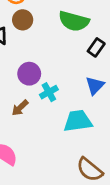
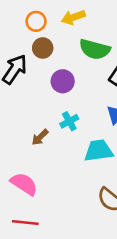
purple circle: (29, 74) -> (63, 81), moved

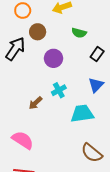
orange circle: (36, 21) -> (23, 11), moved
green semicircle: (95, 49) -> (79, 33), size x0.6

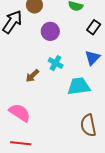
cyan cross: (59, 90) -> (56, 63), turned -32
brown semicircle: (92, 153) -> (88, 125), turned 40

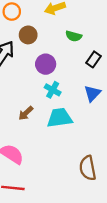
cyan cross: (56, 63) -> (53, 90), moved
cyan trapezoid: (79, 86) -> (60, 118), moved

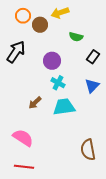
brown circle: (28, 35) -> (40, 25), moved

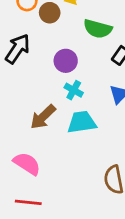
green semicircle: (76, 37) -> (98, 29), size x1.5
brown arrow: (35, 103) -> (43, 117), size x1.5

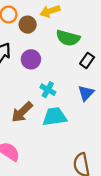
purple circle: (66, 61) -> (31, 59), moved

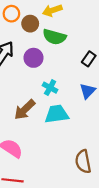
green semicircle: (68, 38) -> (54, 37), moved

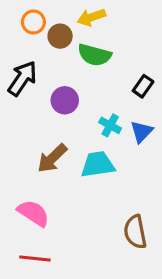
purple circle: (34, 58) -> (65, 100), moved
cyan cross: (50, 88) -> (110, 125), moved

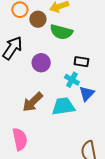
black rectangle: (143, 86) -> (81, 62), moved, turned 64
blue triangle: (141, 132) -> (87, 94), moved
pink semicircle: (33, 213) -> (20, 139), turned 45

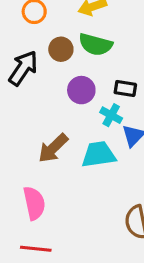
brown circle: (38, 19) -> (61, 49), moved
purple circle: (41, 63) -> (81, 90), moved

